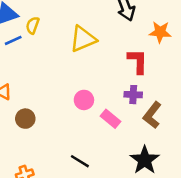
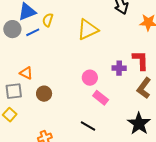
red L-shape: (138, 61) -> (141, 60), moved
purple cross: (133, 95) -> (119, 68), moved
pink rectangle: (110, 119) -> (101, 98), moved

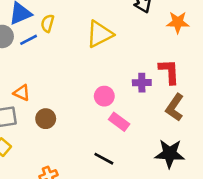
black star: (139, 124) -> (170, 154), turned -30

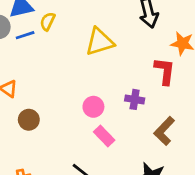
red L-shape: (169, 72) -> (165, 71), moved

